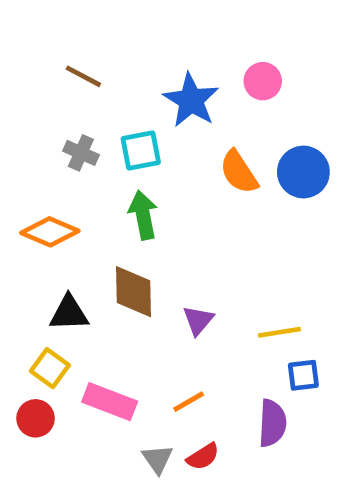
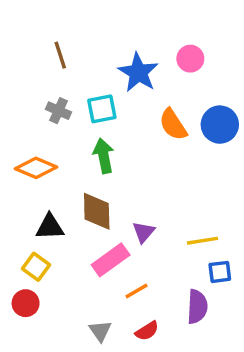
brown line: (83, 76) -> (60, 55), turned 44
pink rectangle: (110, 402) -> (111, 260), moved, turned -57
gray triangle: (157, 459) -> (100, 331), moved

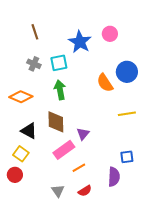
orange semicircle: (173, 125) -> (105, 83), moved
black triangle: (50, 227) -> (29, 131), turned 30
yellow line: (202, 241) -> (127, 114), moved

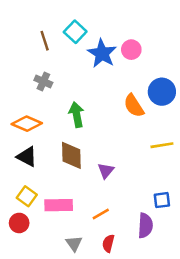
pink circle: (110, 34) -> (131, 50), moved
cyan square: (59, 63) -> (75, 32), moved, turned -36
black triangle: (29, 131) -> (27, 157), moved
pink rectangle: (64, 150) -> (59, 205), moved, turned 35
red semicircle: (85, 191) -> (108, 243), turned 136

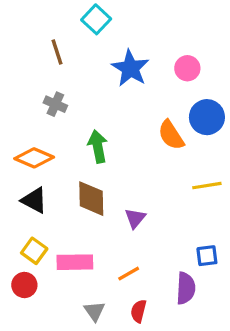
cyan square: (75, 32) -> (96, 19), moved
pink circle: (131, 50) -> (187, 68), moved

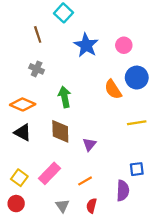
yellow square: (34, 251) -> (19, 178), moved
pink rectangle: (75, 262) -> (50, 173), turned -45
red circle: (24, 285) -> (16, 204), moved

